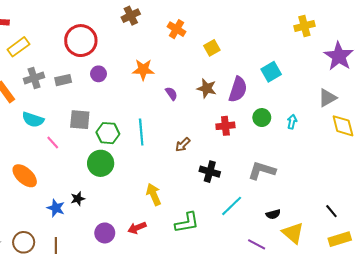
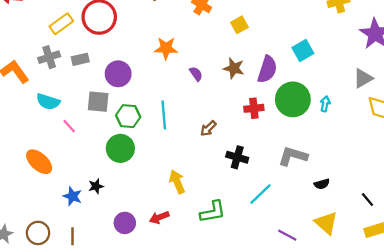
yellow rectangle: (18, 47) -> (61, 24), moved
purple circle: (99, 74) -> (118, 74), moved, size x1.5
green circle: (262, 118) -> (293, 99), size x1.8
black semicircle: (273, 214) -> (322, 184), moved

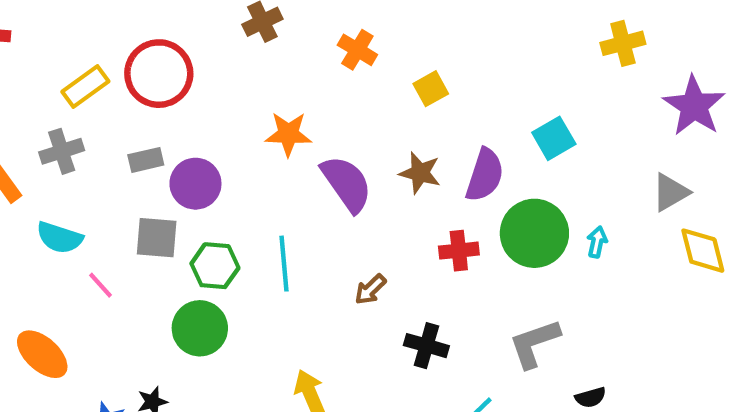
gray rectangle: (80, 59) -> (146, 160), moved
purple semicircle: (196, 74) -> (347, 184), size x2.0
gray L-shape: (293, 156) -> (534, 343), turned -36

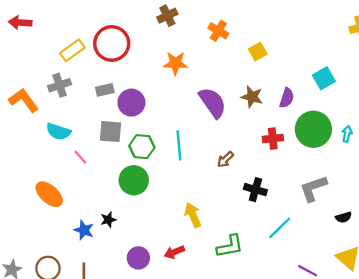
orange star: (288, 134) -> (175, 63), moved
purple semicircle: (485, 175) -> (287, 98), size x0.7

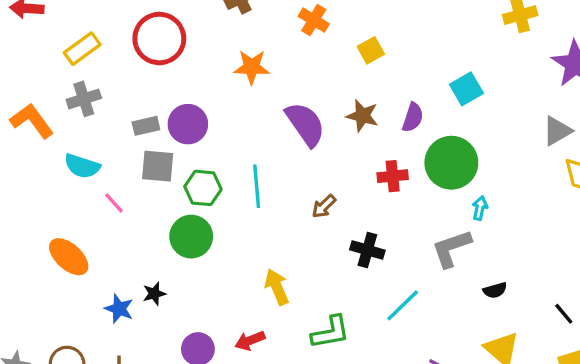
yellow rectangle: (72, 50) -> (82, 49), moved
gray rectangle: (105, 90) -> (146, 126), moved
cyan arrow: (347, 134) -> (480, 208), moved

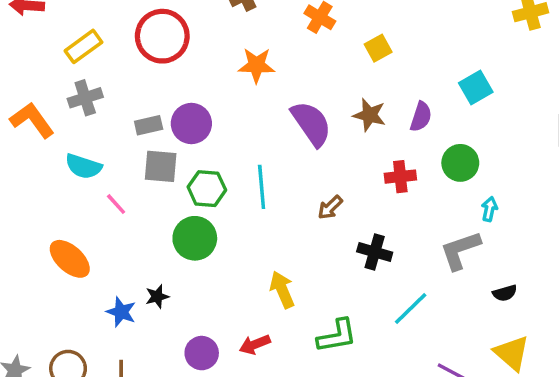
green circle: (451, 163) -> (460, 163), size x0.7

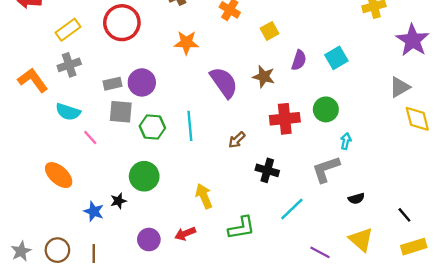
purple semicircle: (421, 117) -> (299, 60), moved
red cross: (400, 177) -> (285, 119), size x1.4
green circle: (195, 238) -> (144, 176), moved

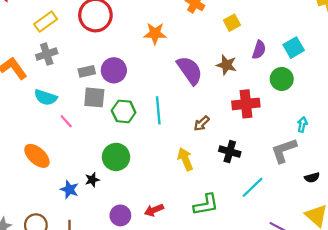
green circle: (326, 109) -> (282, 79), moved
yellow arrow: (204, 196) -> (185, 159), moved

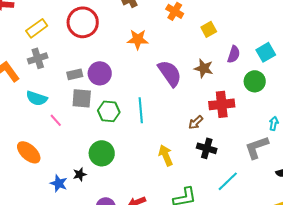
brown arrow: (202, 123) -> (196, 122), moved

